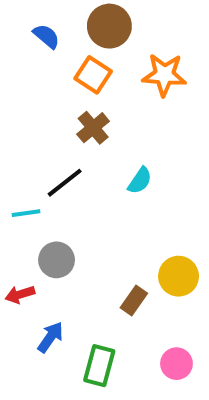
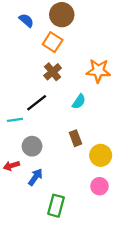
orange star: (164, 75) -> (98, 71), moved
brown rectangle: (134, 301) -> (75, 138), moved, turned -56
blue arrow: (50, 337) -> (35, 177), moved
pink circle: (176, 364) -> (99, 186), moved

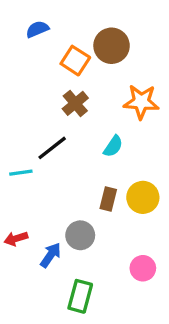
brown circle: (62, 15) -> (112, 46), moved
blue semicircle: (26, 20) -> (37, 29), turned -63
brown rectangle: (75, 138) -> (108, 199), turned 35
gray circle: (32, 146) -> (80, 235), moved
yellow circle: (101, 155) -> (143, 197), moved

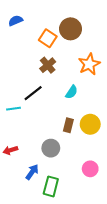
blue semicircle: (37, 29) -> (16, 21), moved
orange star: (141, 102) -> (89, 64), turned -30
blue arrow: (51, 255) -> (32, 172), moved

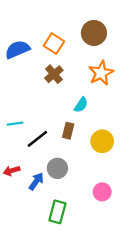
blue semicircle: (16, 21) -> (17, 49), moved, size x1.5
brown circle: (71, 29) -> (94, 33), moved
black line: (33, 93) -> (37, 139), moved
brown rectangle: (68, 125) -> (68, 131), moved
blue arrow: (32, 172) -> (36, 181), moved

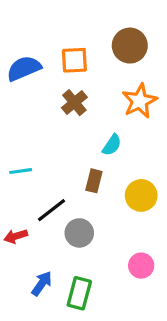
orange square: (54, 44) -> (74, 60), turned -36
black line: (37, 139) -> (52, 210), moved
blue arrow: (36, 181) -> (42, 283), moved

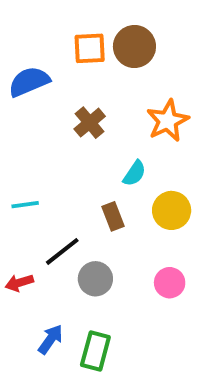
brown circle: (130, 46) -> (134, 46), moved
orange square: (74, 60) -> (90, 48), moved
brown rectangle: (94, 181) -> (113, 216), turned -35
yellow circle: (141, 195) -> (172, 210), moved
pink circle: (141, 266) -> (170, 283), moved

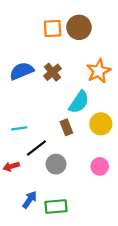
blue semicircle: (29, 82) -> (22, 71), moved
cyan semicircle: (134, 173) -> (79, 102), size x1.5
cyan line: (25, 205) -> (19, 128), moved
green rectangle: (95, 351) -> (56, 207), turned 70

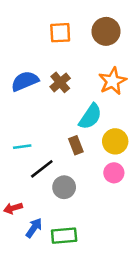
brown circle: (79, 27) -> (106, 31), moved
red arrow: (11, 166) -> (13, 208), moved
pink circle: (100, 166) -> (114, 173), moved

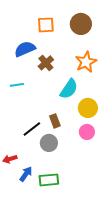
blue semicircle: (25, 81) -> (25, 49), moved
brown rectangle: (76, 145) -> (55, 121), moved
cyan line: (22, 147) -> (17, 85), moved

